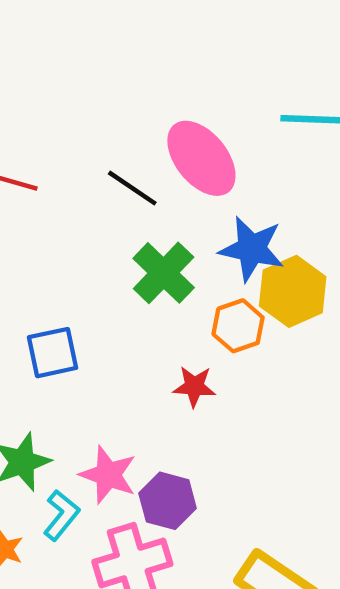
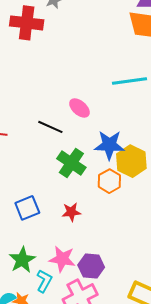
pink ellipse: (201, 158) -> (79, 108), size x0.6
red star: (194, 386) -> (71, 212), moved

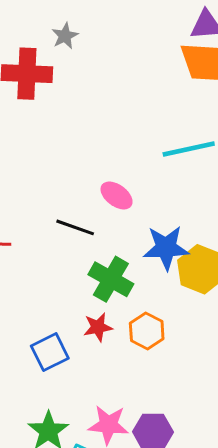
orange hexagon: (109, 181) -> (147, 331), moved
red star: (71, 212) -> (98, 327), moved

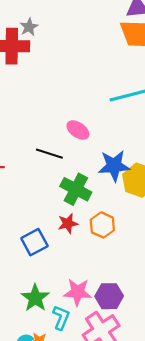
gray star: (65, 36) -> (29, 27), moved

